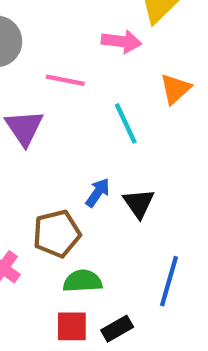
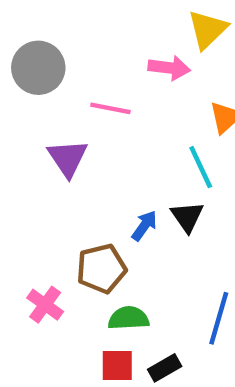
cyan line: (126, 123) -> (201, 167), moved
black triangle: (139, 203) -> (187, 217), moved

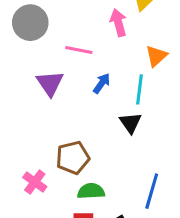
pink arrow: (169, 68) -> (118, 23), turned -112
cyan line: (201, 167) -> (140, 89), turned 32
blue arrow: (144, 226) -> (102, 83), moved

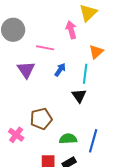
green semicircle: (91, 191) -> (68, 139), moved

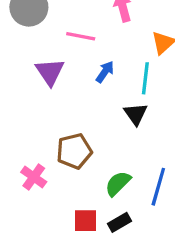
green semicircle: (68, 139) -> (118, 183), turned -42

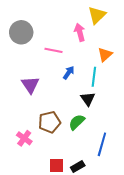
purple triangle: (50, 72) -> (30, 85), moved
green semicircle: (118, 183) -> (77, 122), moved

